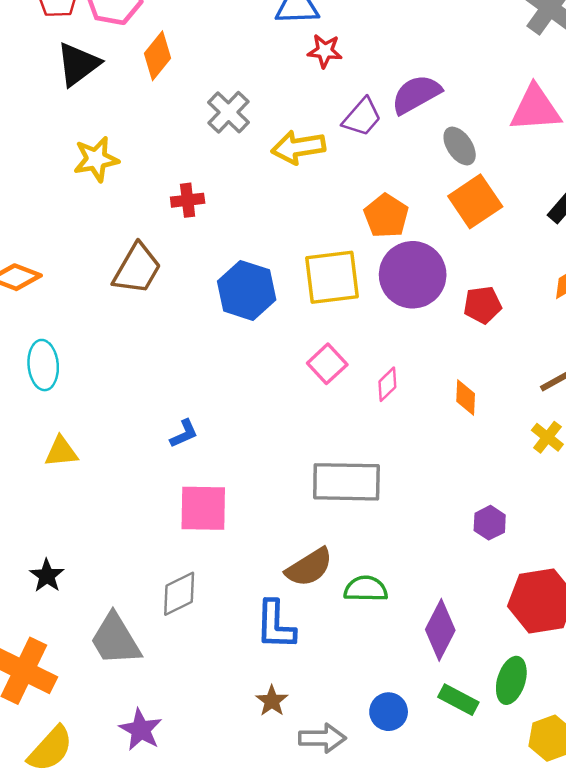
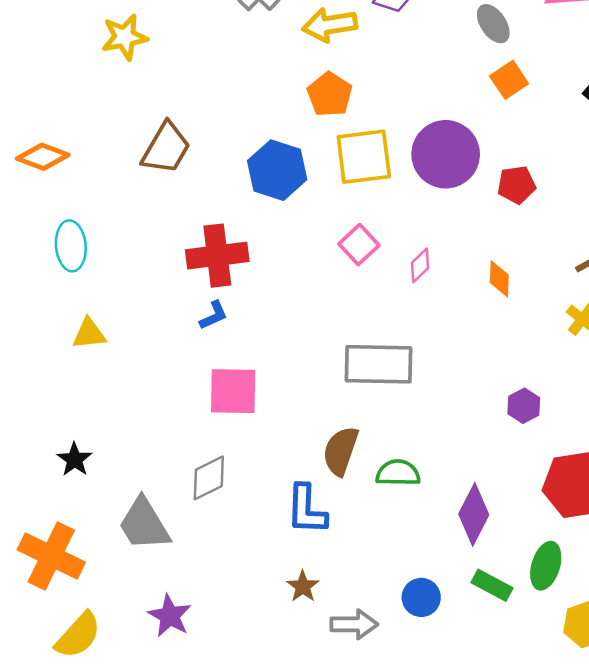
red cross: (188, 200) -> (217, 256), moved, size x1.8
orange square: (475, 201) -> (509, 80), size x0.7
orange pentagon: (386, 216) -> (330, 94), moved
brown semicircle: (309, 567) -> (341, 451), turned 141

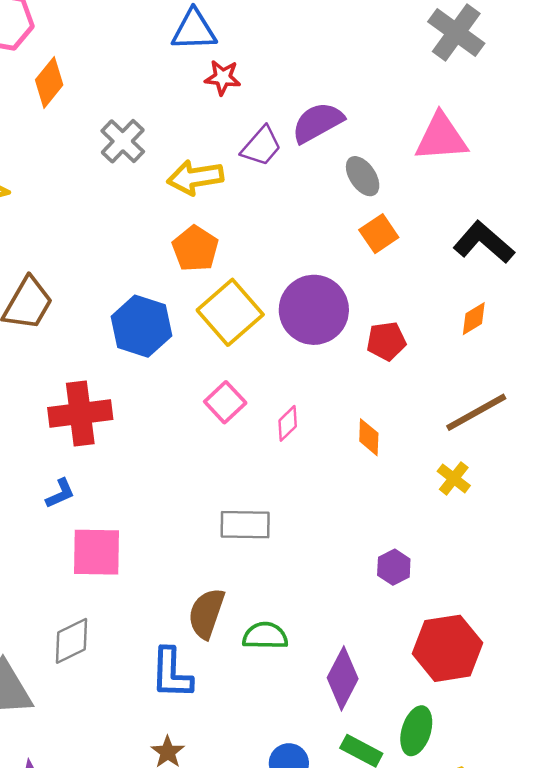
yellow square: (364, 157) -> (230, 312), turned -34
blue L-shape: (214, 315) -> (60, 493), moved
gray rectangle: (378, 364) -> (245, 525), size x0.7

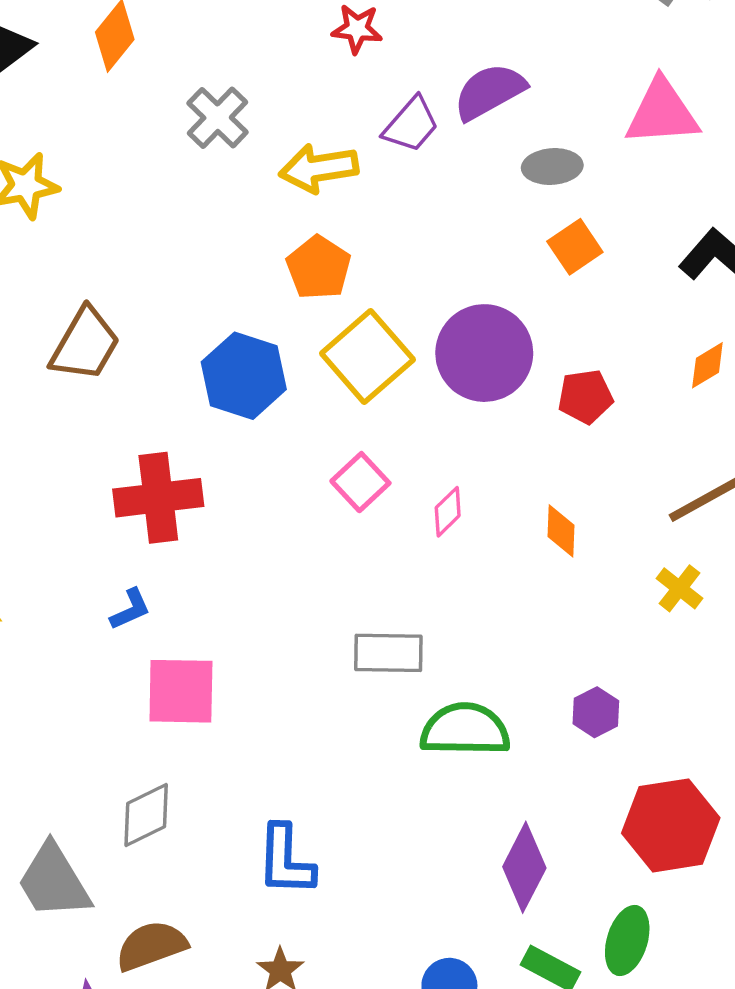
gray ellipse: (363, 176) -> (552, 167), turned -60
brown semicircle: (206, 613) -> (151, 946), moved, turned 51
green semicircle: (265, 636) -> (465, 730), moved, size x1.4

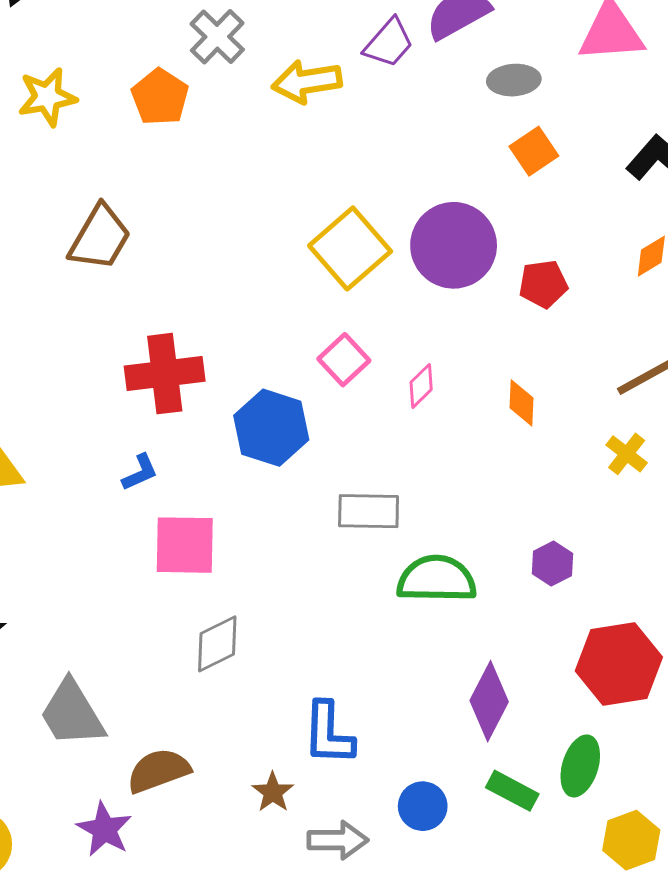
orange pentagon: (319, 268) -> (160, 97), moved
blue hexagon: (244, 376) -> (271, 428), moved
gray diamond: (146, 815) -> (217, 644), moved
blue L-shape: (286, 860) -> (328, 734), moved

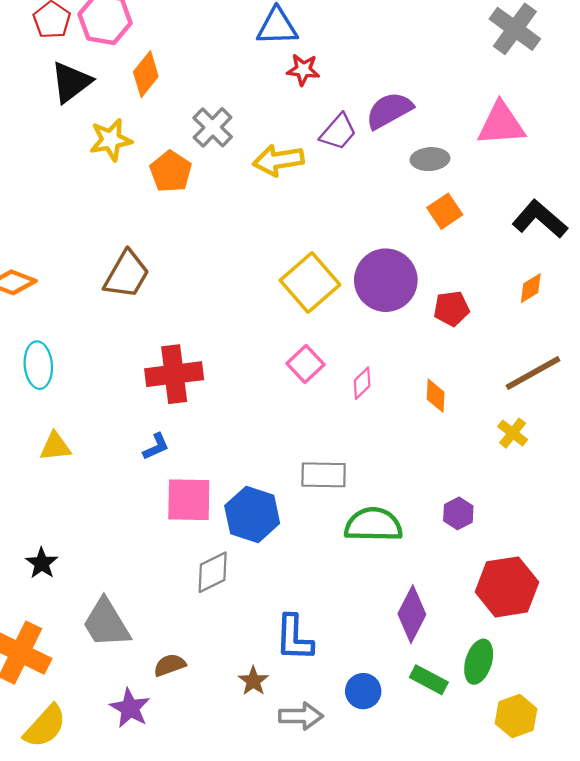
yellow star: (47, 97) -> (111, 140), moved
blue hexagon: (271, 428) -> (252, 515), moved
brown semicircle: (158, 771) -> (170, 665), size x0.7

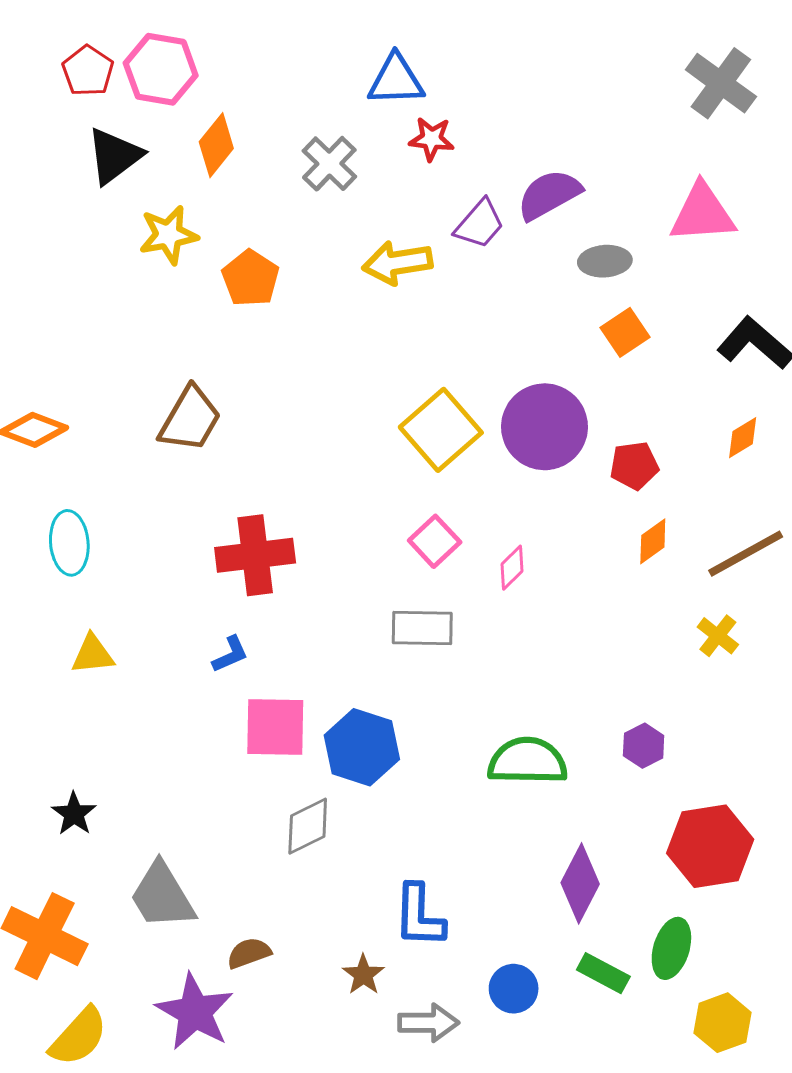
gray cross: (213, 127) -> (329, 164), moved
orange diamond: (436, 396) -> (653, 541), moved, turned 52
gray rectangle: (324, 475) -> (422, 628), moved
purple star: (130, 708) -> (195, 1012), size x1.4

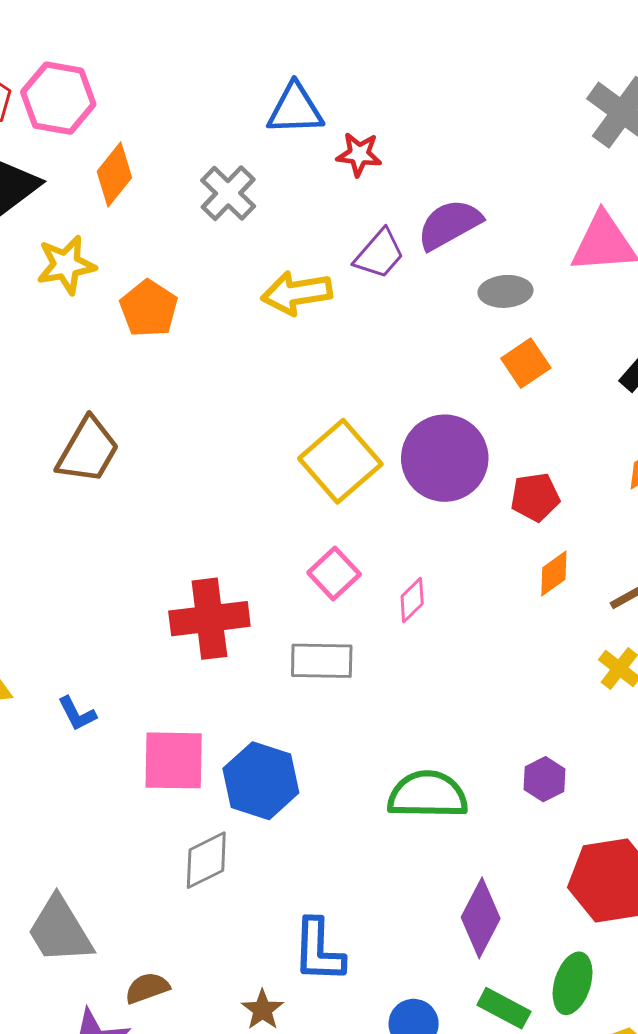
red star: (432, 139) -> (359, 154), moved
red cross: (255, 555) -> (209, 619), moved
blue L-shape: (230, 654) -> (77, 714), moved, turned 87

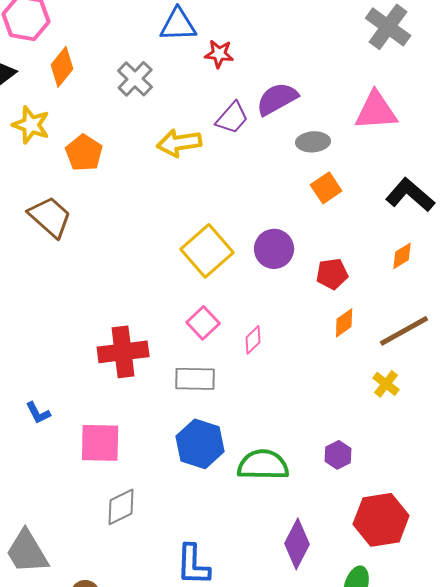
yellow star: (66, 265) -> (31, 125), turned 30
brown trapezoid: (88, 450) -> (50, 217), moved, turned -78
purple circle: (445, 458) -> (274, 249), size x0.7
blue hexagon: (261, 781) -> (200, 444), moved

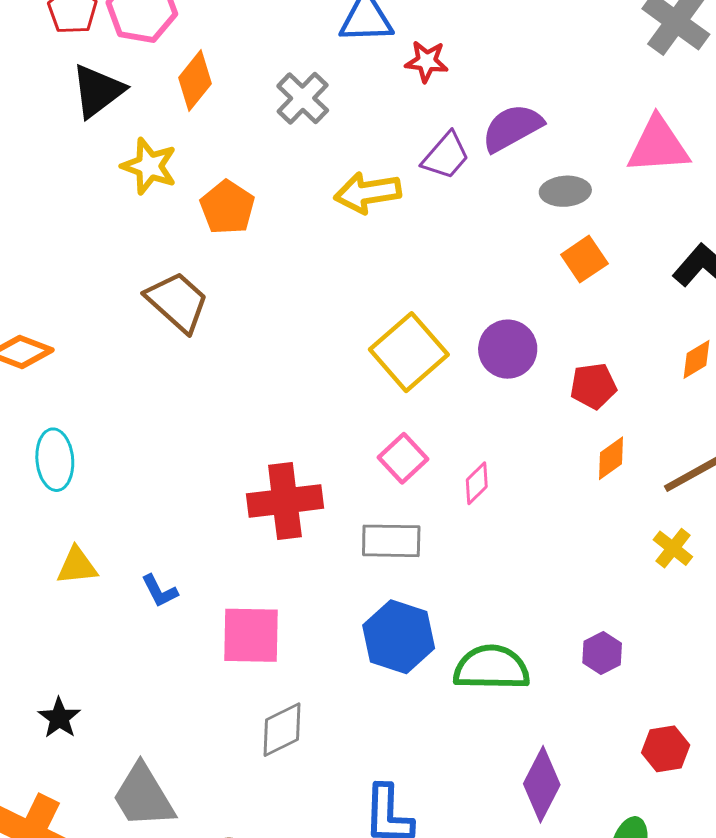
red hexagon: (381, 520) -> (666, 749), size x0.6

